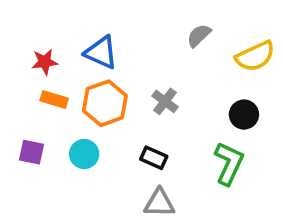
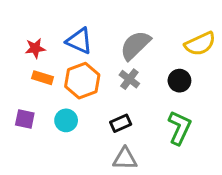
gray semicircle: (199, 36) -> (135, 45), moved, size x1.6
black circle: (244, 115) -> (179, 81), moved
black rectangle: (154, 158) -> (121, 123), turned -48

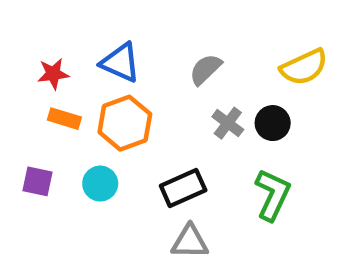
gray semicircle: (135, 45) -> (205, 69), size x0.7
gray cross: (129, 79) -> (228, 123), moved
black rectangle: (121, 123) -> (183, 188), size x1.4

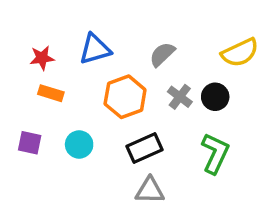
blue triangle: (120, 63) -> (95, 49), turned -40
orange hexagon: (125, 123) -> (125, 97), moved

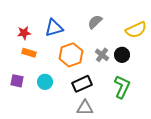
gray semicircle: (162, 54) -> (95, 22), moved

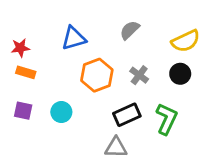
red star: (24, 33) -> (20, 48), moved
orange rectangle: (29, 53) -> (26, 72), moved
black circle: (122, 55) -> (180, 74), moved
black rectangle: (82, 84) -> (127, 115), moved

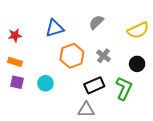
orange rectangle: (26, 72) -> (15, 62), moved
black circle: (180, 74) -> (137, 64), moved

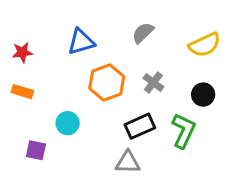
purple square: (17, 82) -> (36, 150), moved

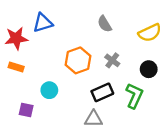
gray semicircle: (143, 33) -> (105, 24), turned -77
blue triangle: (81, 42) -> (43, 23), moved
red star: (22, 52) -> (16, 38), size x1.5

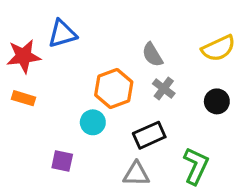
gray semicircle: (105, 24) -> (152, 55), moved
cyan circle: (49, 90) -> (93, 122), moved
green L-shape: (134, 96) -> (196, 166), moved
purple square: (26, 110) -> (62, 161), moved

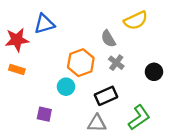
yellow semicircle: (218, 48) -> (136, 20), moved
green L-shape: (196, 166) -> (139, 118), turned 30

